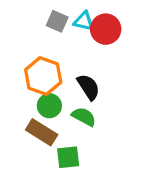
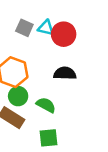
black semicircle: (88, 87) -> (65, 73), moved, turned -55
green square: (68, 157) -> (48, 138), moved

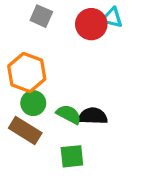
cyan triangle: (46, 28) -> (112, 18), moved
black semicircle: (65, 73) -> (93, 116), moved

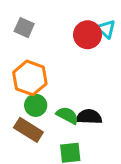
gray square: (41, 16) -> (24, 28), moved
cyan triangle: (112, 18) -> (106, 29), turned 30

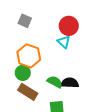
cyan triangle: (106, 29) -> (64, 42), moved
green circle: (36, 105) -> (23, 73), moved

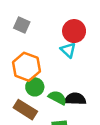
green circle: (23, 73) -> (35, 87), moved

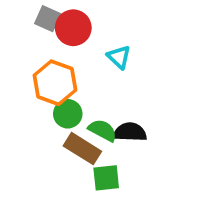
red circle: (74, 31) -> (73, 28), moved
brown rectangle: (25, 110) -> (82, 149), moved

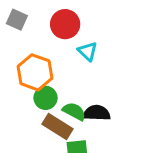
gray square: (48, 19) -> (17, 20), moved
red circle: (73, 28) -> (65, 24), moved

